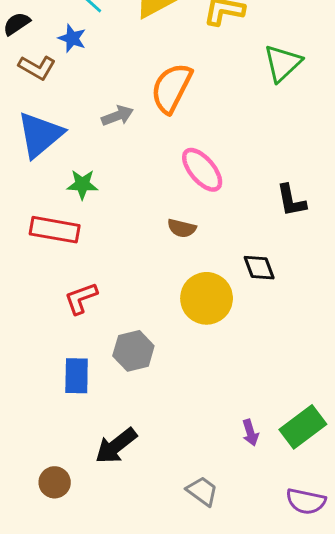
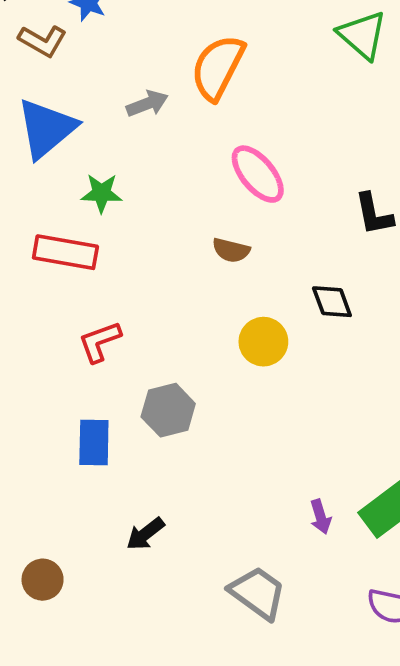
green triangle: (282, 63) -> (362, 35), turned -36
yellow circle: (207, 298) -> (263, 342), size x0.7
black arrow: (116, 446) -> (145, 534), size x0.7
brown circle: (55, 482) -> (43, 580), moved
gray trapezoid: (202, 491) -> (258, 593), size x1.4

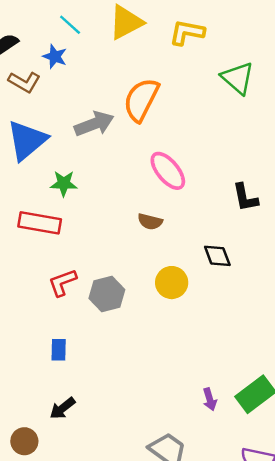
gray arrow: (147, 104) -> (94, 124), size x1.4
gray hexagon: (168, 410) -> (107, 294), moved
blue rectangle: (94, 443) -> (59, 350), size x0.7
black arrow: (145, 534) -> (62, 408), moved

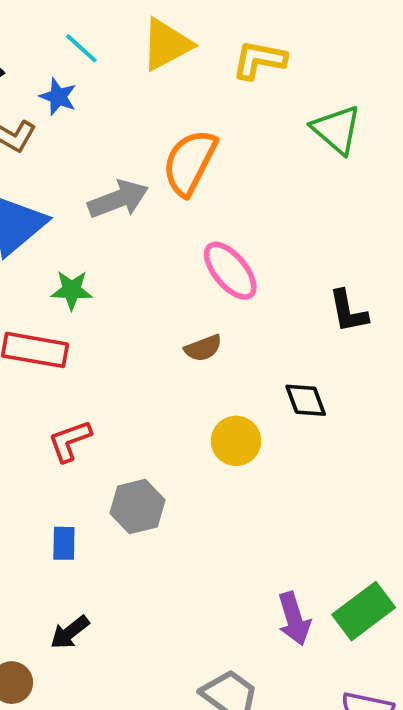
brown semicircle: (150, 222) -> (203, 348), turned -35
gray hexagon: (107, 294) -> (137, 507), moved
purple arrow: (210, 399) -> (294, 619), size x1.5

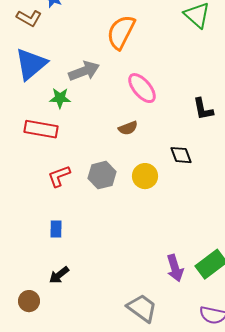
gray arrow: (118, 199) -> (84, 71), moved
gray hexagon: (137, 507) -> (102, 175), moved

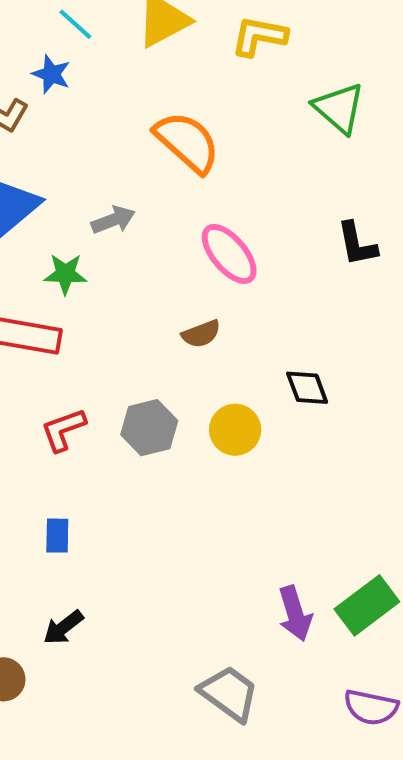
orange semicircle: (121, 32) -> (187, 142), turned 105
gray arrow: (84, 71) -> (113, 220), size x0.7
black L-shape: (203, 109) -> (357, 244), moved

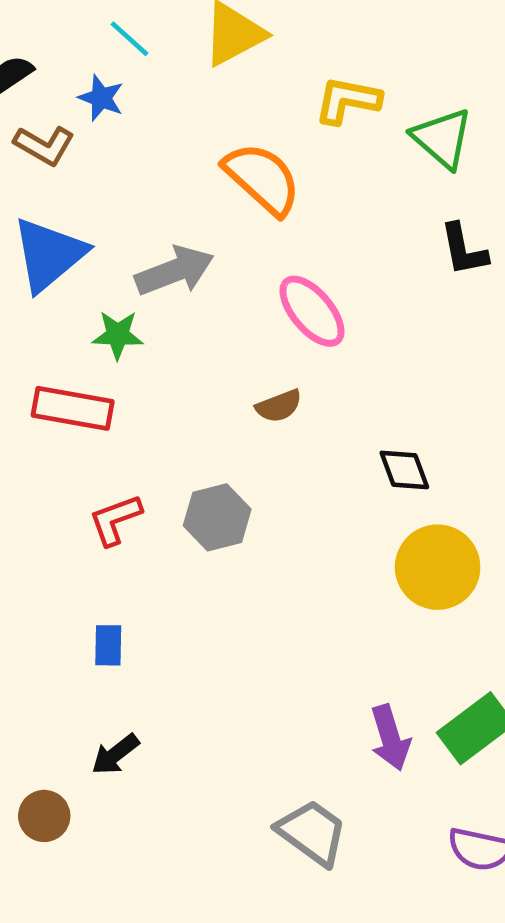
yellow L-shape: (259, 36) -> (348, 100), moved
gray arrow: (113, 220) -> (175, 271), size x1.5
black L-shape: (357, 244) -> (464, 250), moved
yellow circle: (235, 430) -> (438, 567), moved, size x1.4

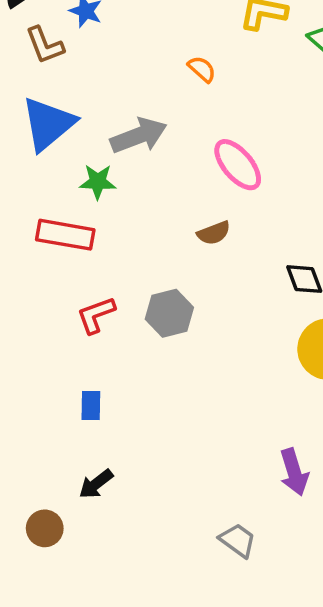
brown L-shape: (44, 145) -> (45, 45), turned 39
orange semicircle: (262, 179) -> (202, 69), size x0.5
gray trapezoid: (312, 833) -> (238, 540), size x0.7

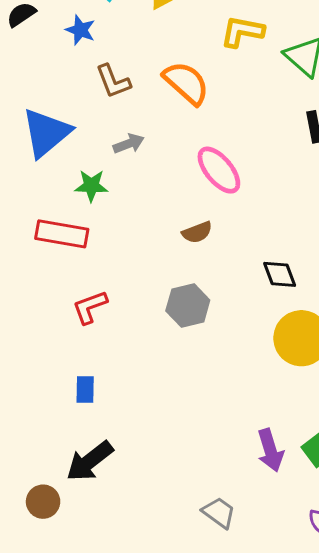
brown L-shape: (45, 45) -> (113, 81), moved
orange semicircle: (202, 69) -> (186, 83), size x1.8
gray arrow: (139, 136) -> (129, 144), size x0.6
gray hexagon: (169, 313) -> (188, 305), moved
black arrow: (96, 484) -> (90, 461), size x1.5

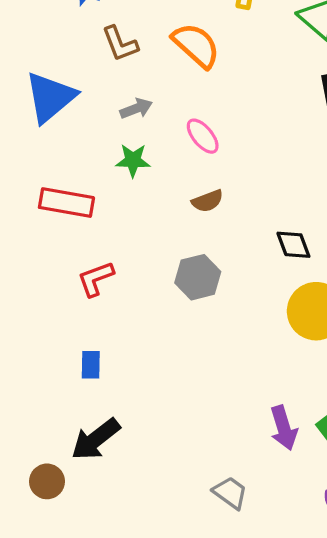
pink ellipse: (219, 170) -> (203, 136), moved, size x0.7
green star: (91, 186) -> (133, 160), moved

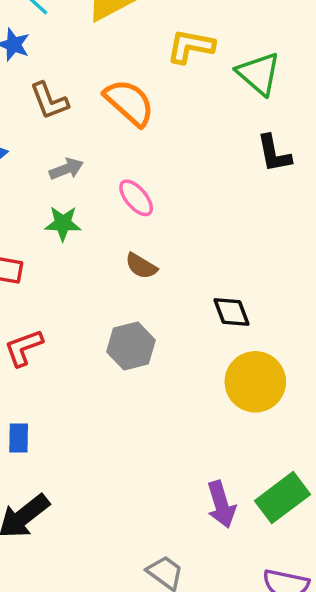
brown semicircle: (207, 201) -> (141, 266), turned 52

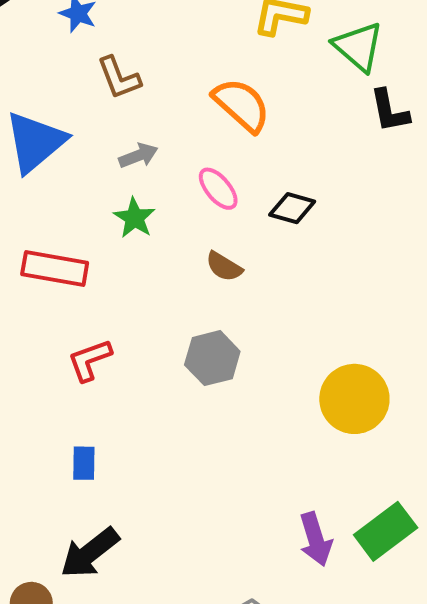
orange semicircle: (129, 103) -> (242, 105), moved
black L-shape: (274, 154) -> (389, 111), moved
green star: (63, 223) -> (134, 218), turned 30
black diamond: (231, 312) -> (292, 208), moved, turned -54

